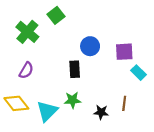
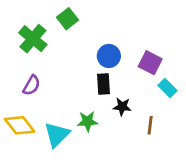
purple square: (124, 52) -> (150, 63), turned 30
black rectangle: (75, 69) -> (104, 84), moved
black star: (101, 112) -> (122, 107), moved

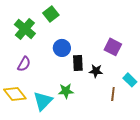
blue circle: (109, 56) -> (62, 48), moved
cyan rectangle: (167, 88) -> (130, 80), moved
black star: (122, 107) -> (96, 71), moved

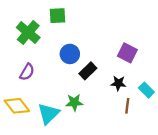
green square: (51, 14) -> (57, 16), turned 35
black rectangle: (78, 63) -> (88, 71), turned 49
black star: (96, 71) -> (118, 83), moved

